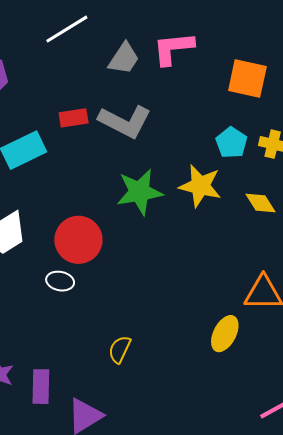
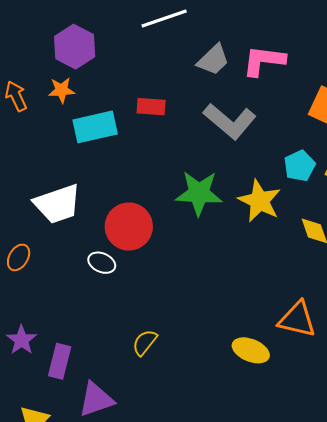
gray L-shape: (125, 122) -> (230, 121), moved
yellow ellipse: (225, 334) -> (251, 350), turned 72

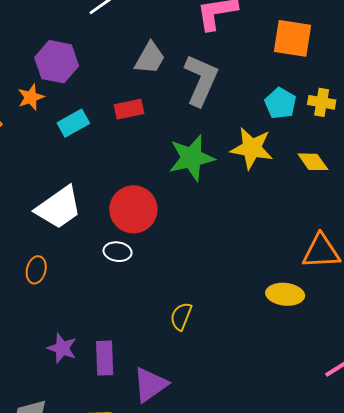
purple hexagon: (75, 47) -> (57, 62), moved
gray trapezoid: (213, 60) -> (150, 58), moved
red rectangle: (151, 107) -> (129, 109), moved
gray L-shape: (230, 121) -> (201, 80), turned -90
cyan rectangle: (95, 127) -> (73, 123), size x0.7

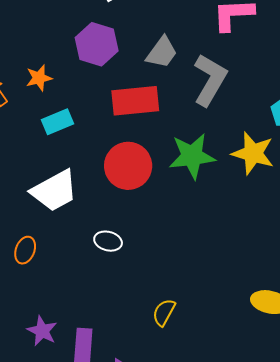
purple hexagon: (57, 62) -> (97, 44), moved
red rectangle: (129, 109) -> (135, 101), size x1.6
cyan rectangle: (73, 123) -> (58, 122), moved
red circle: (133, 209) -> (128, 166), moved

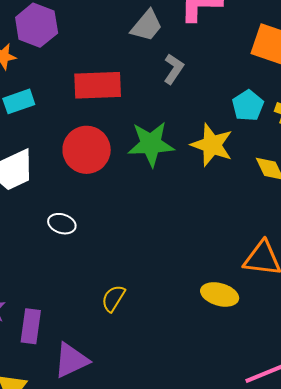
purple hexagon: (97, 44) -> (37, 25), moved
gray trapezoid: (162, 52) -> (147, 26), moved
gray L-shape: (210, 80) -> (174, 69), size x0.6

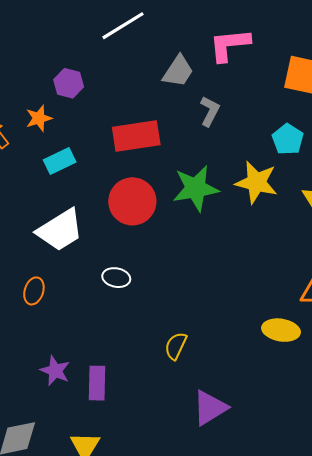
purple hexagon: (37, 25) -> (69, 83), size x0.7
purple triangle: (71, 360) -> (210, 408), moved

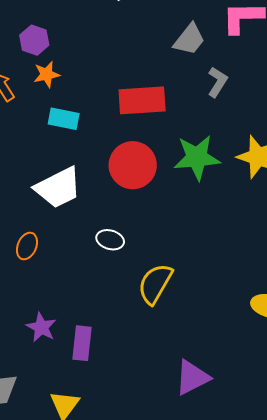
purple hexagon: (69, 83) -> (34, 40), moved
cyan rectangle: (60, 161) -> (64, 119), turned 32
yellow semicircle: (176, 346) -> (155, 284), moved, size x1.5

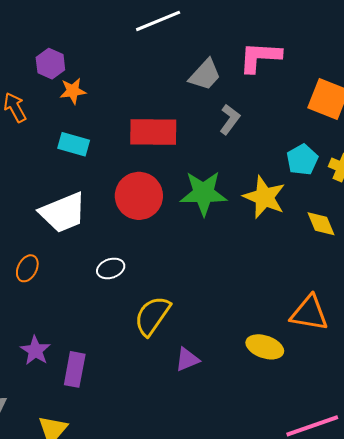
orange star: (47, 74) -> (73, 91), moved
white ellipse: (110, 240) -> (111, 268), turned -40
purple triangle: (192, 377) -> (187, 359), moved, size x0.7

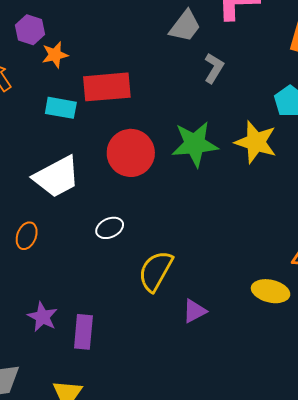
red rectangle: (153, 132) -> (107, 87), moved

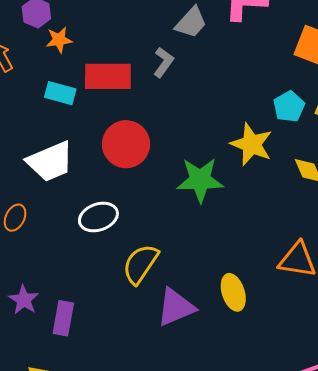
gray L-shape: (214, 68) -> (163, 62), moved
green star: (195, 144) -> (200, 180), moved
white ellipse: (110, 228) -> (98, 217), size x1.4
yellow ellipse: (271, 291) -> (233, 292), moved, turned 54
purple triangle: (194, 311) -> (176, 307), size x1.6

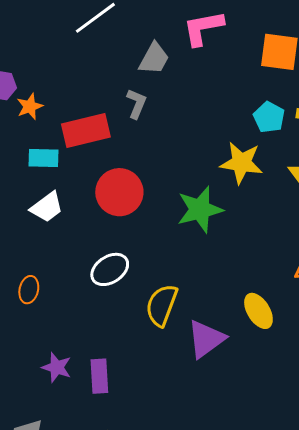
white trapezoid: (50, 162) -> (47, 207), moved, size x0.7

